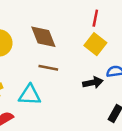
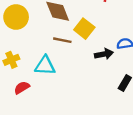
yellow square: (95, 44) -> (84, 29), moved

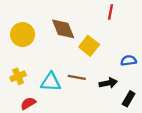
brown line: (62, 40) -> (77, 77), moved
black arrow: (104, 54) -> (108, 83), moved

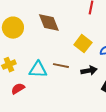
yellow square: (89, 46) -> (83, 44), moved

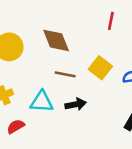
brown line: (61, 66) -> (65, 74), moved
black arrow: (89, 71) -> (76, 104), moved

